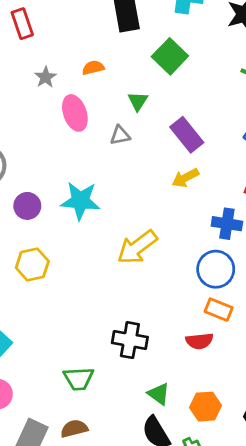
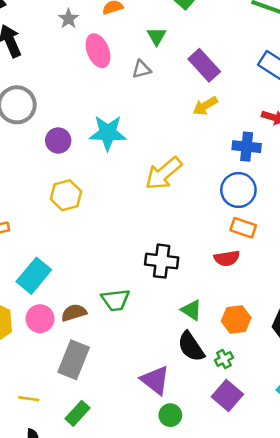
brown semicircle: (74, 429) -> (74, 313), moved

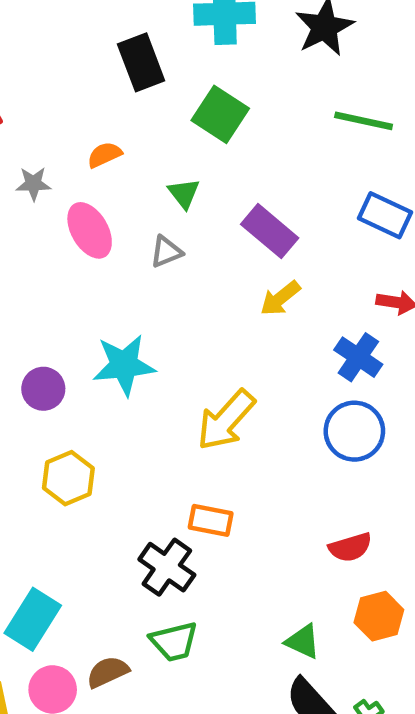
gray star: (69, 19) -> (33, 184), turned -30
blue cross: (247, 147) -> (358, 357), turned 36
orange rectangle: (243, 228) -> (211, 520), moved
black cross: (162, 261) -> (167, 567), moved, turned 36
orange hexagon: (236, 319) -> (379, 616), moved

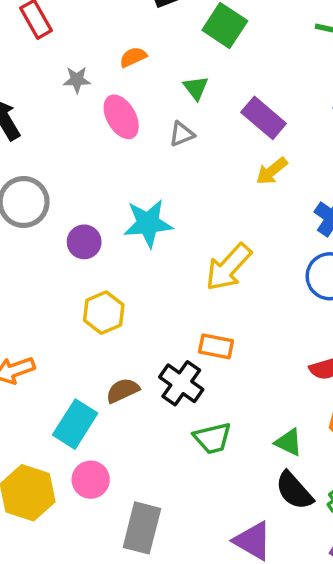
green trapezoid: (174, 642) -> (212, 438), moved
brown semicircle: (108, 672) -> (123, 390), moved

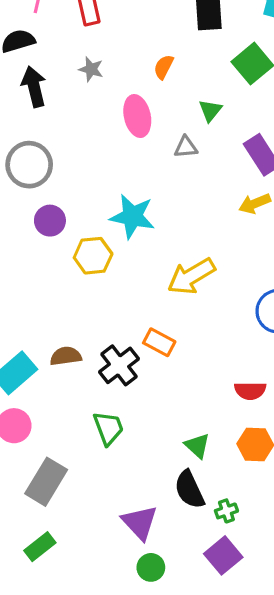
orange semicircle: (133, 57) -> (164, 67), turned -55
gray star: (77, 80) -> (91, 69), moved
purple circle: (84, 242) -> (50, 221), moved
yellow hexagon: (104, 313) -> (93, 256), moved
green trapezoid: (212, 438) -> (108, 428), moved, turned -114

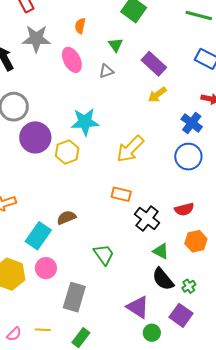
gray star: (91, 69) -> (36, 39), size x1.8
purple circle: (50, 221) -> (35, 137), size x1.6
black cross: (119, 365) -> (147, 219), moved
purple square: (223, 555) -> (181, 315), moved

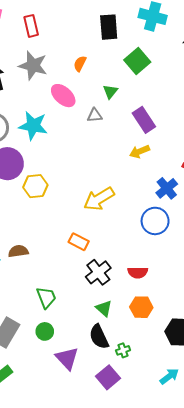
pink ellipse: (72, 60) -> (63, 96), turned -35
cyan star: (85, 122) -> (33, 126), moved
green circle: (152, 333) -> (45, 331), moved

